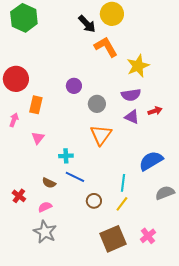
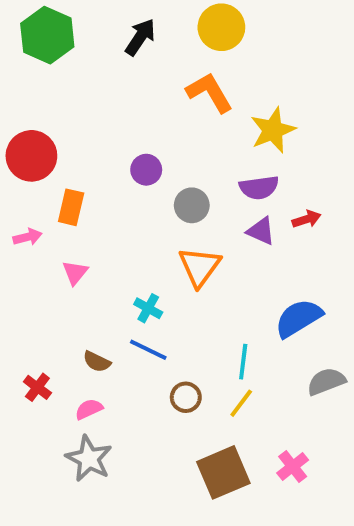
black arrow: (87, 24) -> (140, 37), moved, turned -102
pink arrow: (14, 120) -> (27, 237), turned 56
cyan cross: (66, 156) -> (148, 308), moved, turned 32

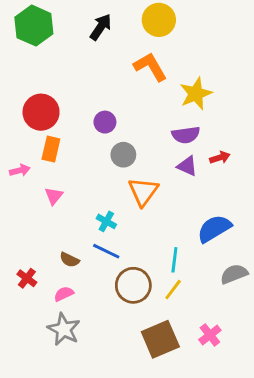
red circle: (31, 156) -> (41, 112), moved
gray circle: (192, 205) -> (123, 155), moved
brown circle: (186, 397) -> (133, 285), size x1.6

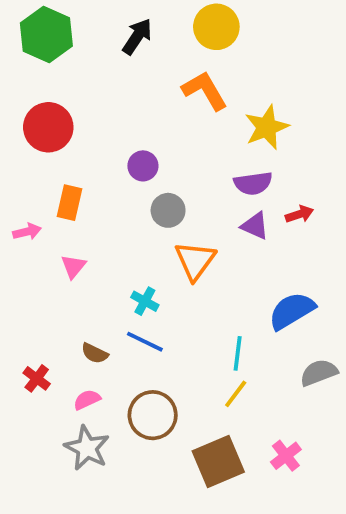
red circle: (41, 112) -> (48, 127), moved
brown circle: (133, 285) -> (153, 415), moved

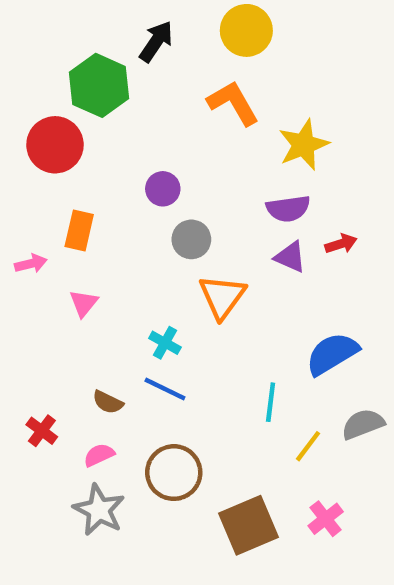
green hexagon: (46, 35) -> (99, 85), moved
yellow line: (236, 394) -> (308, 446), moved

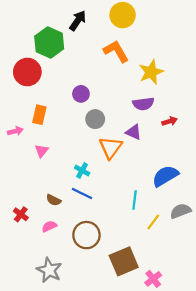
purple triangle: (290, 257) -> (134, 132), moved
gray star: (99, 510) -> (49, 270), moved
pink cross: (326, 519) -> (153, 279), moved

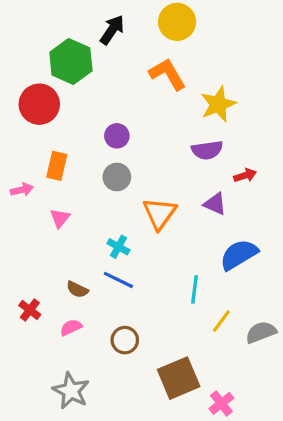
gray circle: (95, 119) -> (117, 177), moved
purple triangle: (134, 132) -> (215, 204), moved
gray semicircle: (181, 211) -> (261, 332), moved
brown circle: (86, 235) -> (125, 340), size x0.7

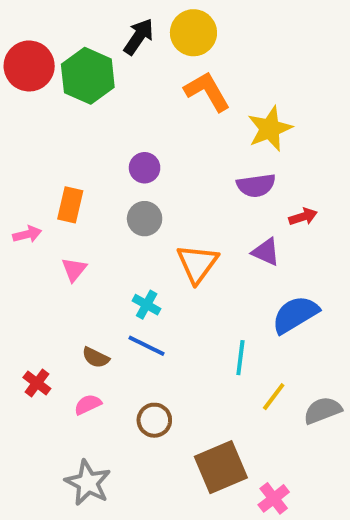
yellow circle: (177, 22) -> (193, 33), moved
red circle: (39, 104) -> (29, 66), moved

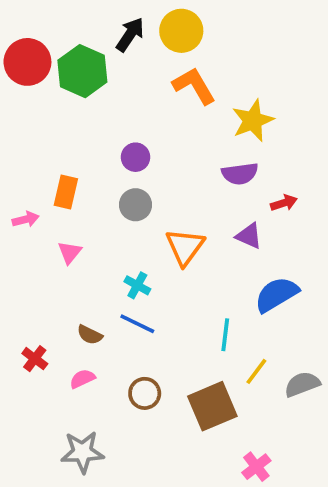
brown square: (221, 467) -> (212, 406), moved
gray star: (88, 483) -> (82, 452), turned -30

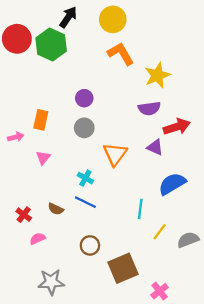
black arrow: (130, 34) -> (68, 17), moved
red arrow: (284, 203) -> (177, 127), size x1.6
red cross: (35, 359) -> (24, 215), moved
pink semicircle: (82, 379) -> (37, 239), moved
brown square: (212, 406) -> (123, 268), moved

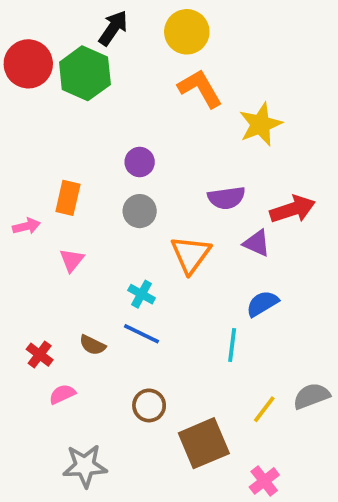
purple semicircle: (149, 108) -> (226, 198), moved
blue semicircle: (172, 184) -> (262, 304), moved, size x0.7
yellow line: (160, 232) -> (264, 409), moved

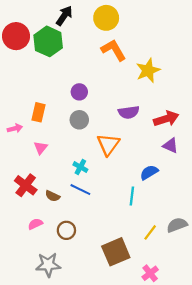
purple triangle: (257, 243) -> (171, 146), moved
red cross: (40, 355) -> (26, 185), moved, size x1.5
brown circle: (149, 405) -> (66, 230), moved

